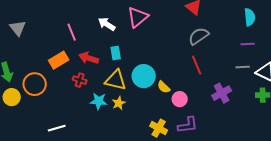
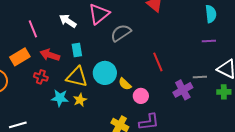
gray semicircle: (199, 36) -> (121, 33), moved
gray line: (243, 67) -> (200, 77), moved

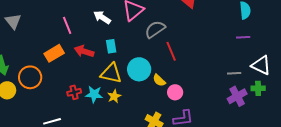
red line: (158, 62) -> (171, 51), moved
red cross: (41, 77) -> (74, 92), moved, turned -32
purple cross: (183, 90) -> (237, 96), moved

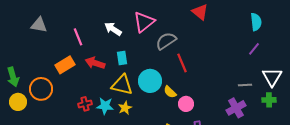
gray triangle: (13, 21) -> (39, 25), moved, turned -42
purple line: (243, 37) -> (254, 49), turned -48
white triangle: (261, 65) -> (272, 77), turned 35
purple cross: (237, 96) -> (236, 108), moved

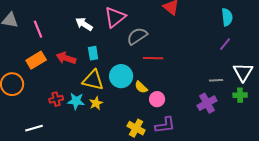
pink line: (78, 37) -> (38, 29), moved
red line: (182, 63) -> (153, 58), turned -66

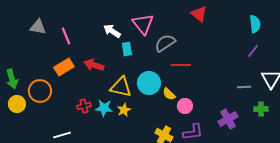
pink triangle: (115, 17) -> (143, 24), turned -30
cyan rectangle: (93, 53) -> (127, 49), moved
green cross: (240, 95) -> (261, 109), moved
purple cross: (207, 103) -> (228, 119), moved

